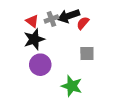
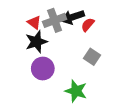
gray cross: (51, 19) -> (55, 20), size x1.5
gray square: (87, 54) -> (92, 57), turned 35

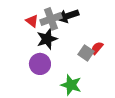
red semicircle: (88, 25) -> (97, 48), moved
black star: (36, 42) -> (47, 39), moved

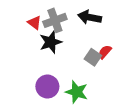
black arrow: (68, 16) -> (90, 17), moved, turned 30
purple circle: (40, 64) -> (47, 87), moved

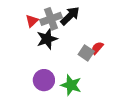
black arrow: (90, 17) -> (70, 16), moved, turned 125
red triangle: (34, 23) -> (32, 21), turned 40

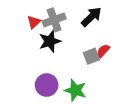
black arrow: (70, 16) -> (91, 17), moved
gray square: (86, 53) -> (91, 56), turned 35

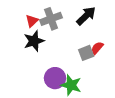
black star: (50, 41) -> (34, 41), moved
purple circle: (47, 85) -> (55, 78), moved

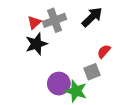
gray square: (86, 53) -> (92, 72), moved

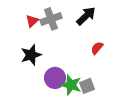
black star: (36, 44) -> (31, 55), moved
gray square: (92, 72) -> (87, 86), moved

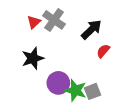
black arrow: (86, 16) -> (91, 30), moved
gray cross: (51, 19) -> (54, 20), turned -35

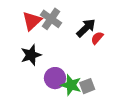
red triangle: (34, 22) -> (32, 21), size x1.5
red semicircle: (103, 51) -> (97, 38), moved

